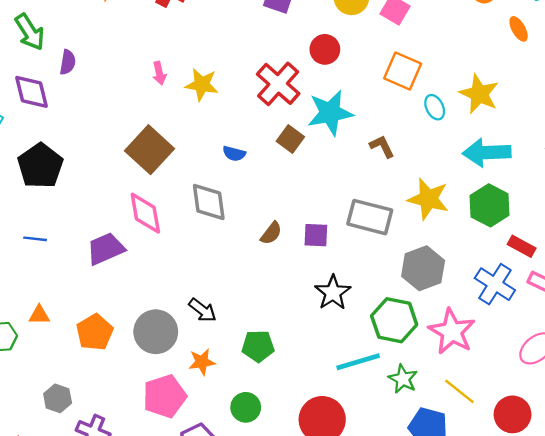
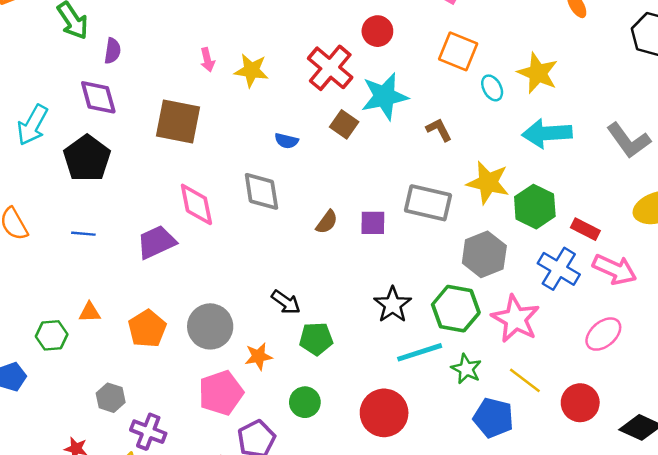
purple diamond: (31, 92) -> (98, 97), moved
brown square: (149, 150) -> (178, 121), moved, turned -30
green hexagon: (490, 205) -> (535, 207), moved
black star: (333, 293) -> (393, 305), moved
black arrow: (203, 310) -> (286, 302), moved

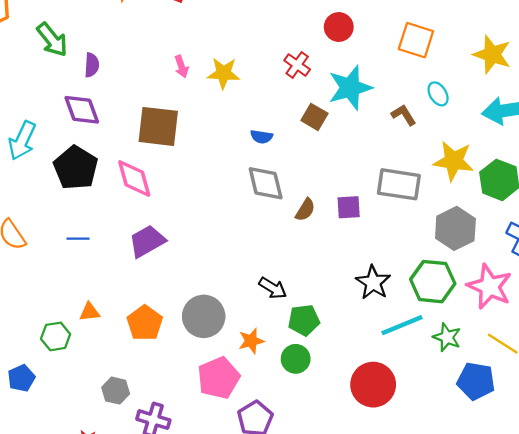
red cross: (330, 68) -> (297, 65), size x0.6
cyan ellipse: (492, 88) -> (438, 94), moved
gray diamond: (261, 191) -> (266, 183), moved
pink diamond: (196, 204) -> (134, 178), moved
green circle: (305, 402) -> (296, 359), moved

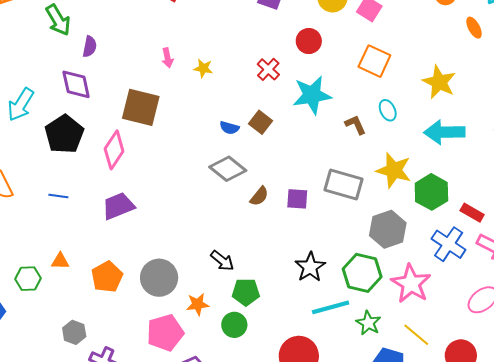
yellow star: (223, 73) -> (203, 68), size x0.7
brown square: (314, 117) -> (260, 122), moved
pink diamond: (134, 178) -> (114, 150), turned 42
gray diamond: (266, 183) -> (228, 169), turned -45

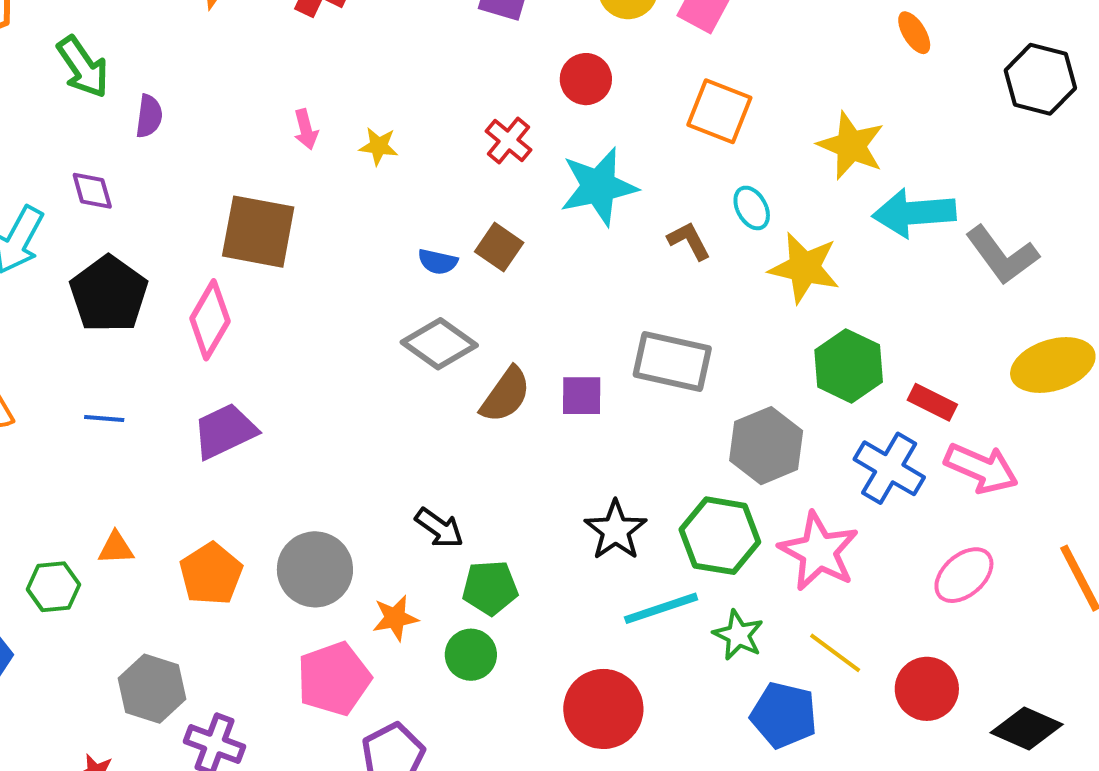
purple diamond: (76, 84) -> (92, 191), moved, size x0.7
cyan arrow: (444, 132) -> (914, 213), moved
yellow star: (394, 170) -> (804, 268), moved
brown semicircle: (259, 196) -> (506, 395), size x1.4
gray hexagon: (74, 332) -> (152, 689), size x1.4

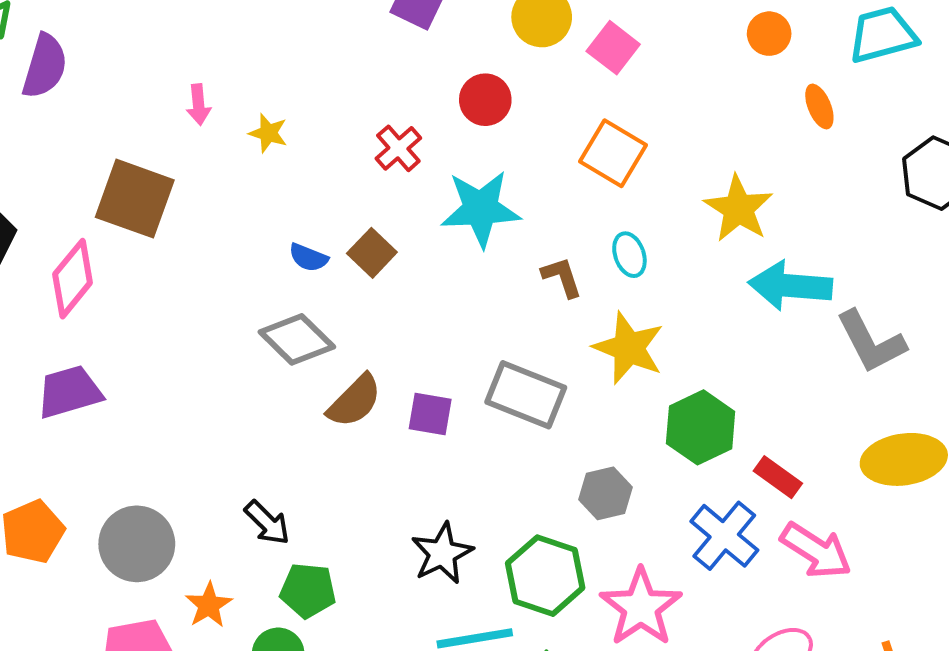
purple semicircle: (149, 116) -> (45, 66), size x1.5
yellow star: (804, 268) -> (629, 348), moved
gray hexagon: (766, 446) -> (605, 493), size x0.7
orange star: (395, 618) -> (209, 605), turned -30

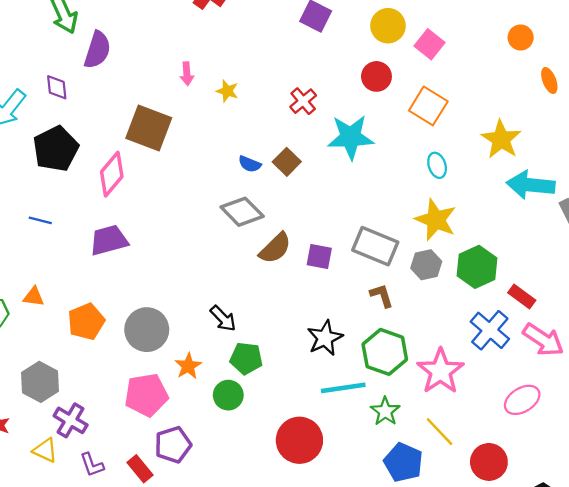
red circle: (485, 100) -> (376, 76), moved
brown L-shape: (562, 277) -> (382, 296), moved
gray hexagon: (605, 493) -> (426, 265), moved

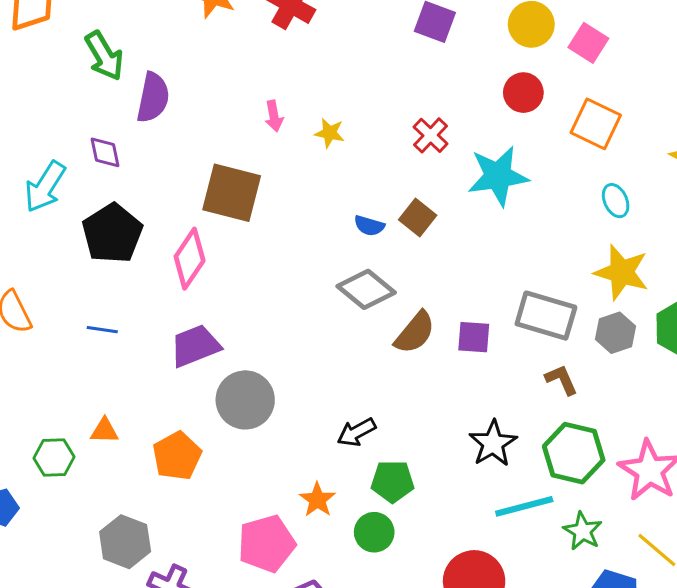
black arrow: (223, 318) -> (356, 432), turned 112
gray circle: (147, 330) -> (245, 400), moved

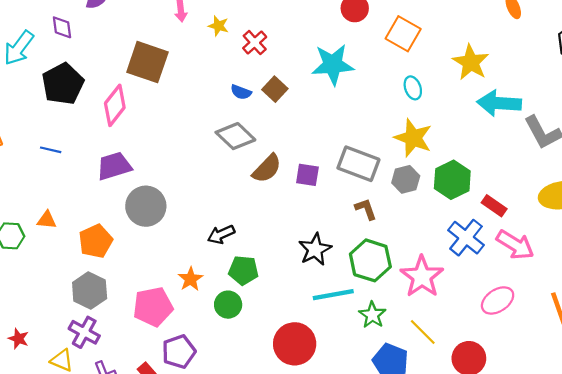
red cross: (431, 135) -> (255, 43), moved
gray hexagon: (125, 542) -> (90, 290), moved

